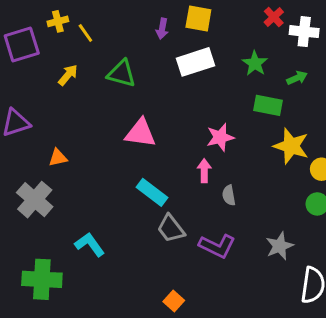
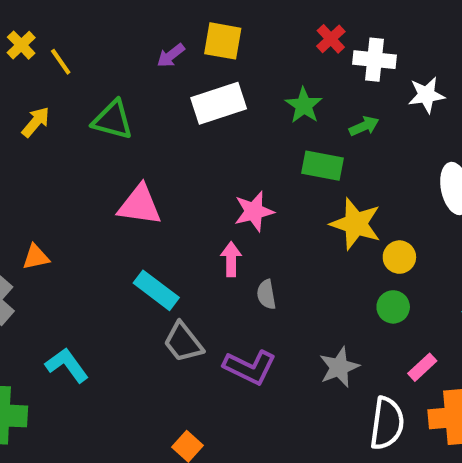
yellow cross: (58, 21) -> (21, 45), turned -30
purple arrow: (162, 29) -> (171, 55), turned 42
orange triangle: (58, 158) -> (36, 257), moved

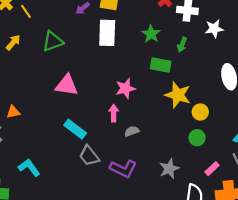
white rectangle: (219, 103) -> (107, 33), turned -70
green triangle: (113, 120) -> (53, 41), turned -35
green arrow: (364, 126) -> (182, 45), turned 136
gray semicircle: (266, 294) -> (132, 131), turned 80

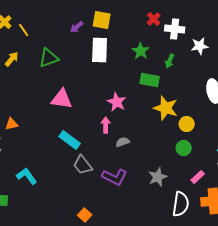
pink star: (125, 88) -> (117, 102), turned -30

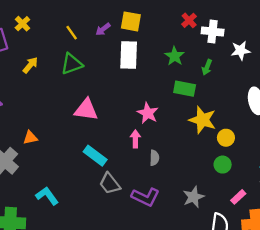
yellow line: (24, 30) -> (72, 33), moved
gray semicircle: (123, 142) -> (154, 158), turned 112

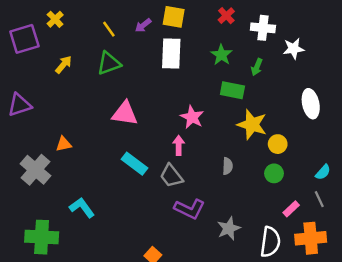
red cross: (189, 20) -> (226, 16), moved
gray semicircle: (154, 158) -> (228, 166), moved
gray trapezoid: (110, 184) -> (171, 176), moved
gray star: (194, 197) -> (229, 228), moved

